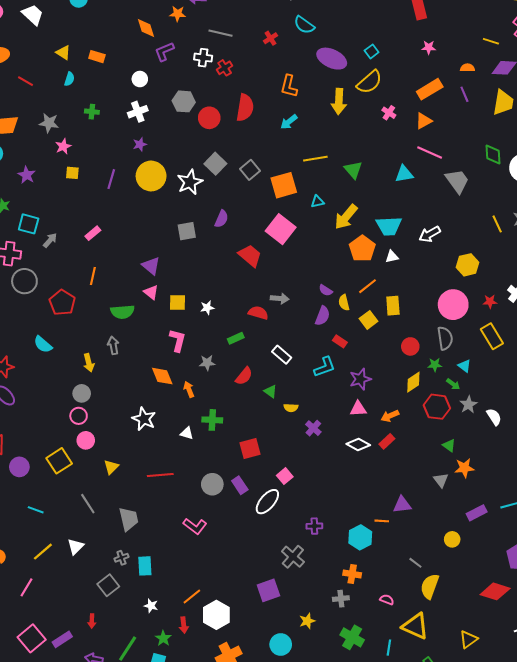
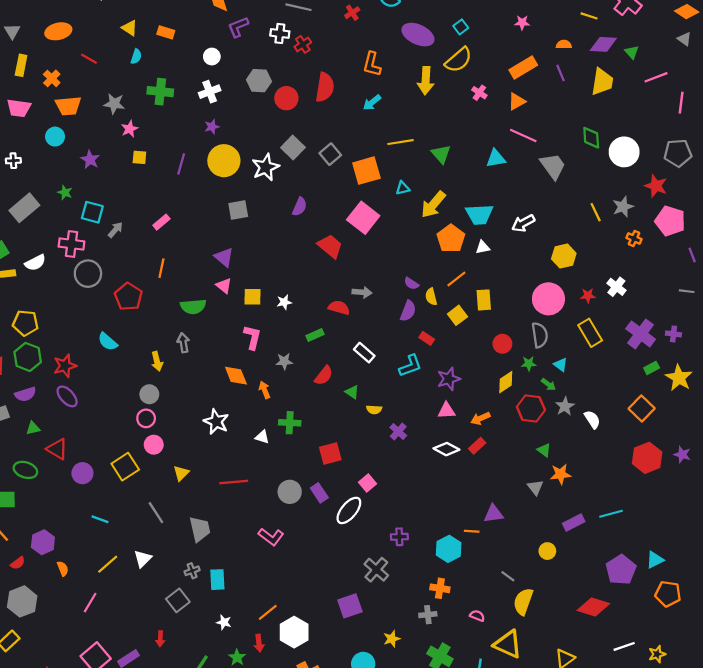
green cross: (92, 112) -> (160, 92), size x1.6
gray square: (187, 231) -> (238, 210), moved

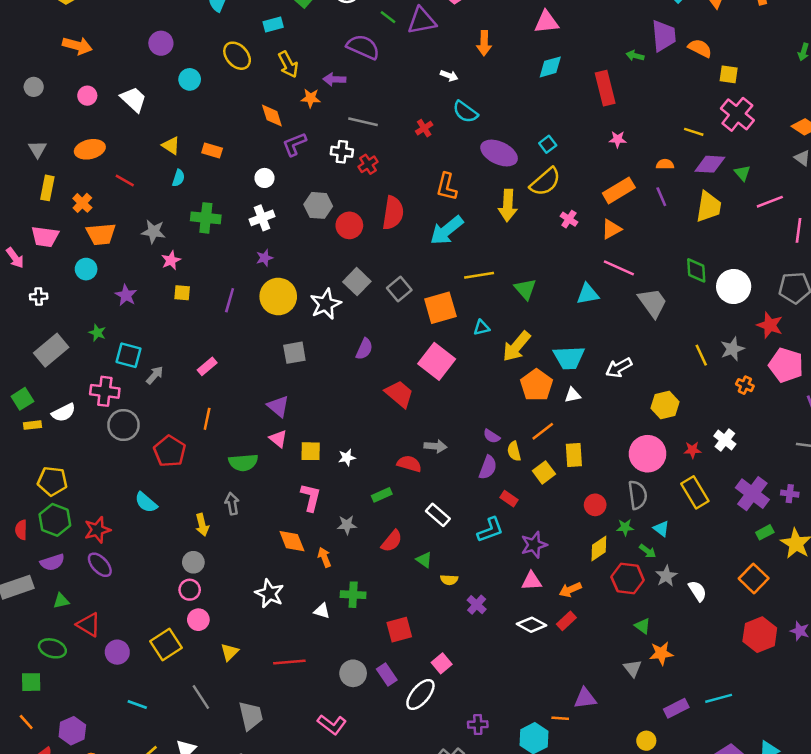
cyan arrow: (372, 103) -> (447, 230), size x1.6

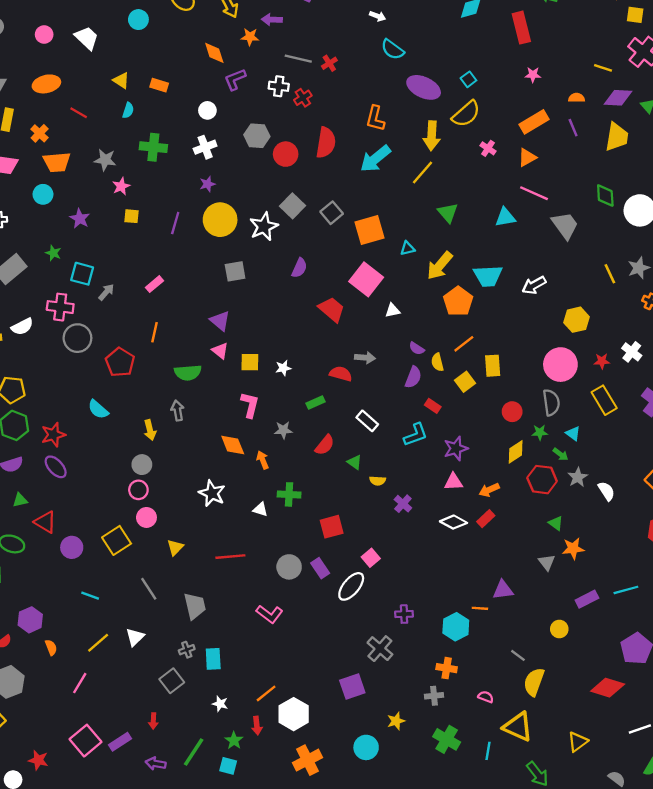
red cross: (424, 128) -> (329, 63), moved
yellow line: (479, 275) -> (422, 172), moved, turned -40
white triangle: (573, 395) -> (393, 310), moved

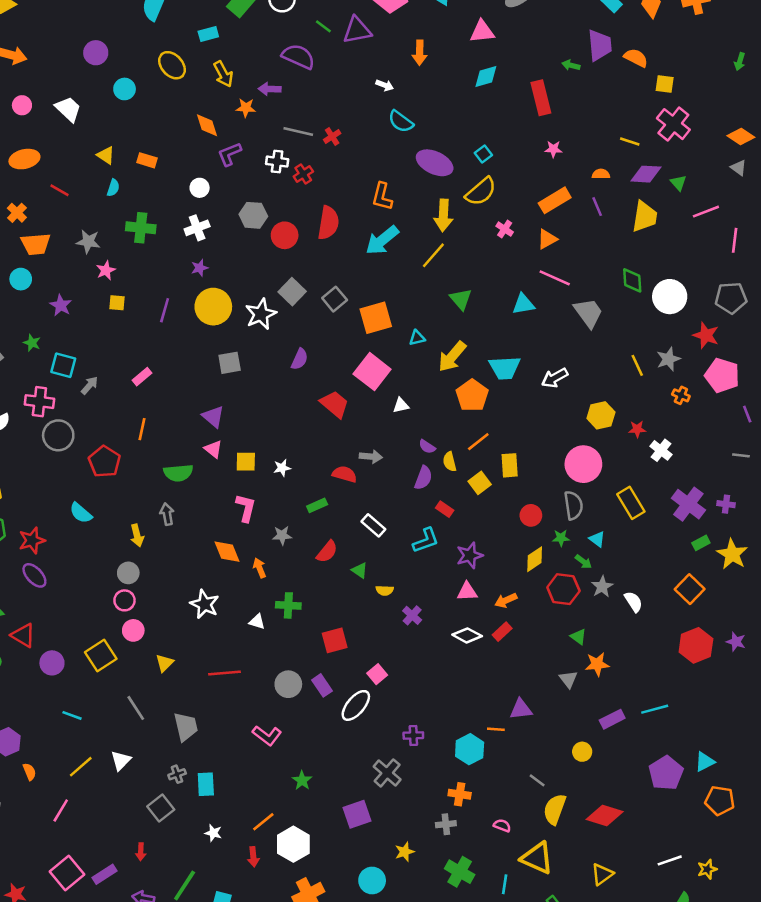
red star: (602, 361) -> (637, 429), moved
red diamond: (608, 688) -> (605, 815), moved
green star: (234, 741) -> (302, 780), moved

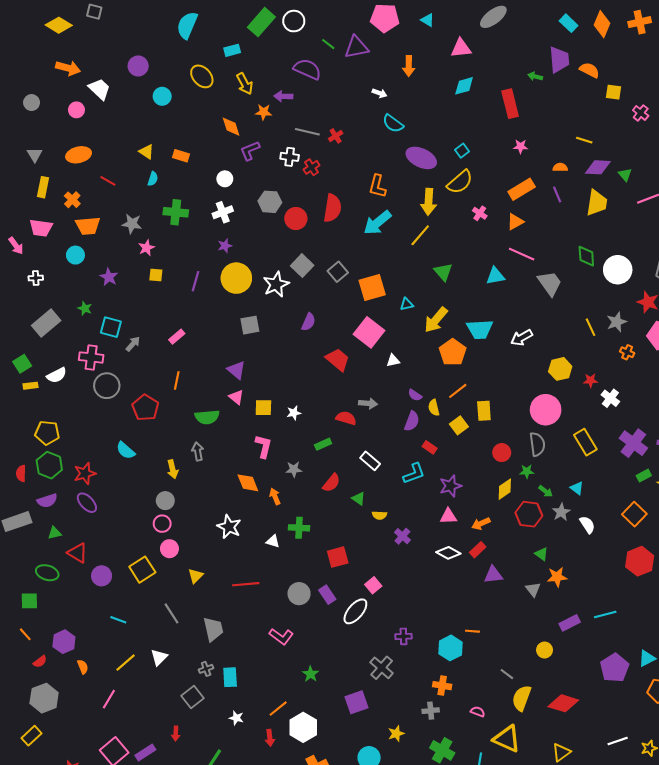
white trapezoid: (68, 109) -> (99, 89), moved
pink cross: (673, 124) -> (641, 113), moved, size x0.6
cyan triangle: (597, 539) -> (577, 488), moved
purple triangle: (521, 709) -> (493, 575), moved

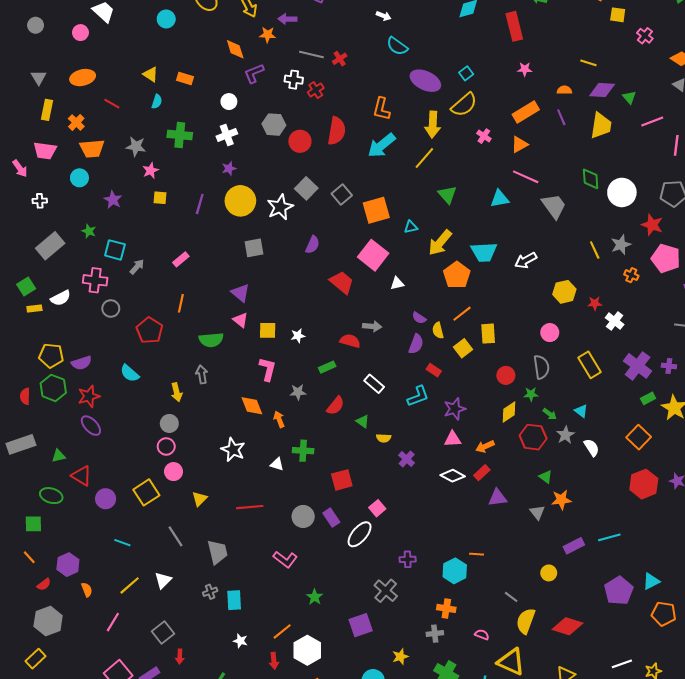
gray circle: (107, 386) -> (111, 308), size x0.7
pink circle: (546, 410) -> (550, 333), size x0.6
purple semicircle: (47, 501) -> (82, 363), moved
gray square: (192, 697) -> (163, 633), moved

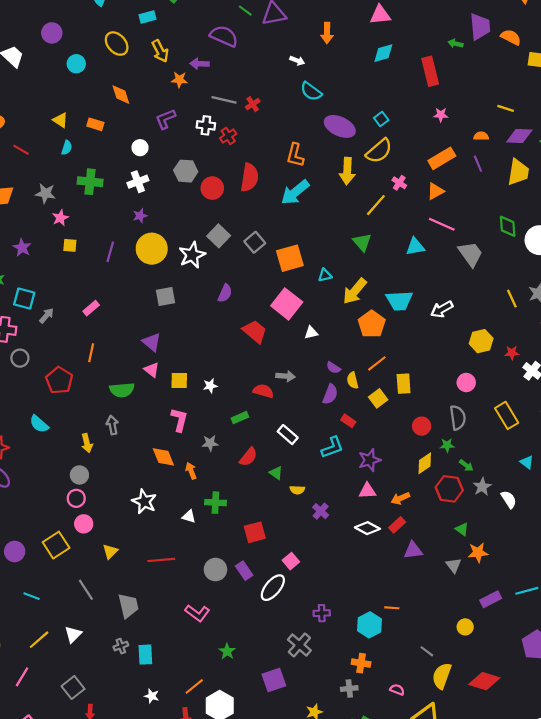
orange diamond: (235, 49) -> (121, 95), moved
yellow line: (424, 158) -> (376, 205), moved
cyan triangle: (581, 411) -> (527, 462), moved

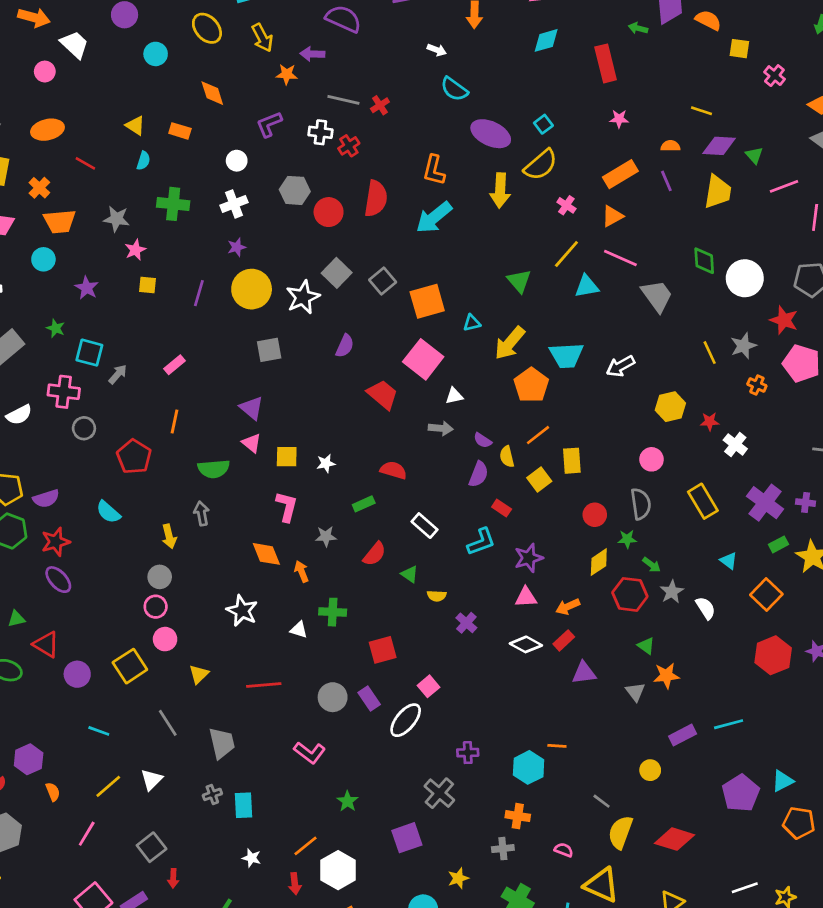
yellow line: (376, 205) -> (566, 254), moved
gray arrow: (286, 376) -> (441, 428), moved

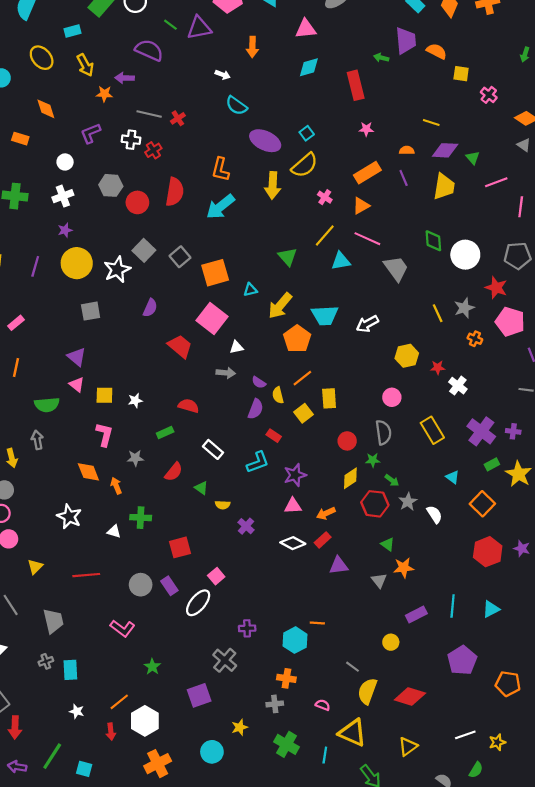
cyan line: (729, 724) -> (453, 606), turned -70
cyan triangle: (783, 781) -> (491, 609), moved
red arrow: (173, 878) -> (15, 727), size x1.5

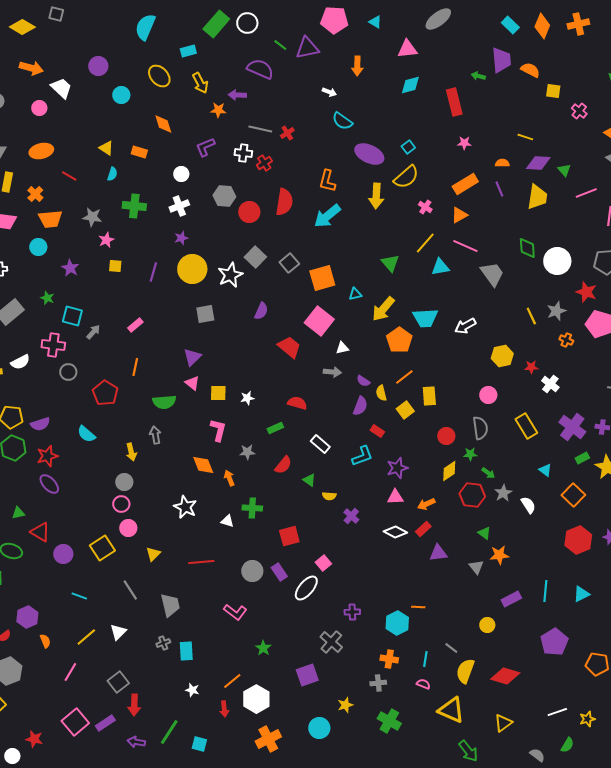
purple triangle: (77, 357) -> (192, 357), turned 36
cyan line: (325, 755) -> (425, 659), moved

